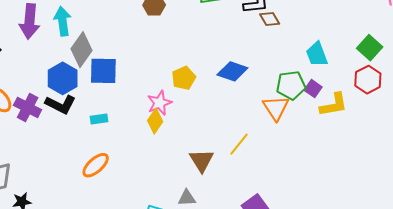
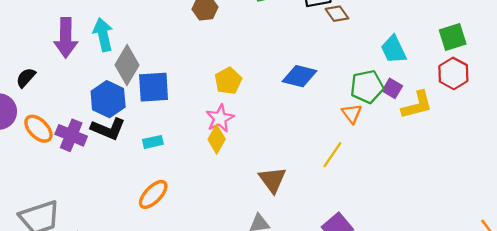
green square: (370, 48) -> (453, 37), turned 35
yellow pentagon: (184, 78) -> (228, 81), moved
orange triangle: (276, 108) -> (352, 114), size x0.7
yellow line: (239, 144) -> (332, 155), moved

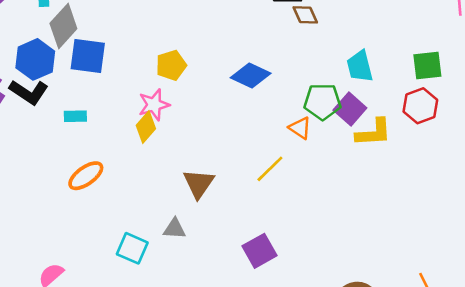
purple square: (392, 88) -> (350, 109), size x1.4
orange triangle: (352, 114) -> (300, 128), turned -30
orange ellipse: (153, 194) -> (86, 176), moved

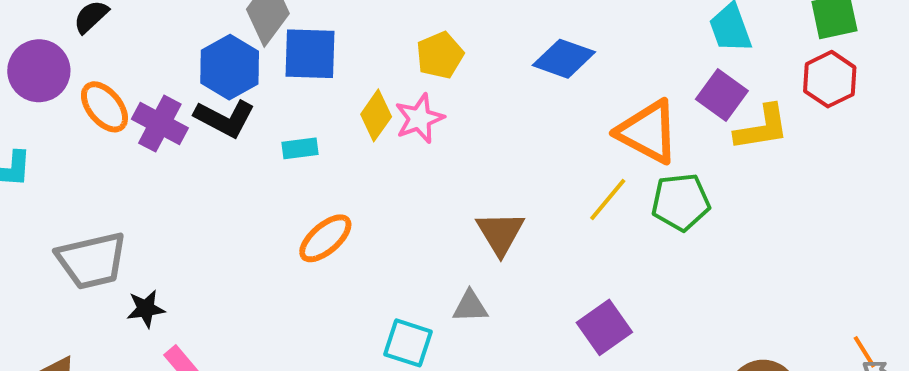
green pentagon: (323, 102) -> (681, 202), moved
yellow diamond: (146, 127) -> (376, 115), moved
orange triangle: (300, 128) -> (648, 132), size x1.8

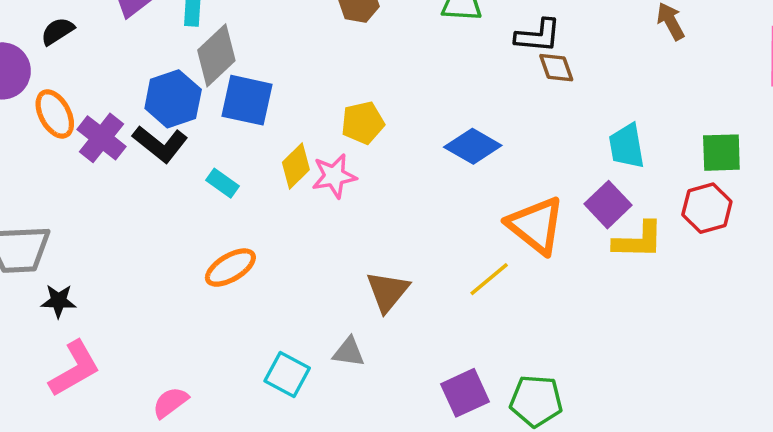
cyan rectangle: (300, 148) -> (223, 183), turned 32
green pentagon: (681, 202) -> (536, 401), moved

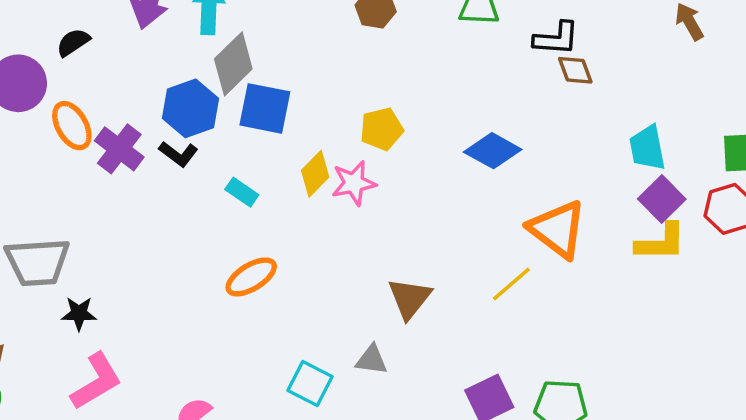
black L-shape: (160, 144) -> (178, 154), size x0.7
purple square: (608, 205) -> (662, 199), moved

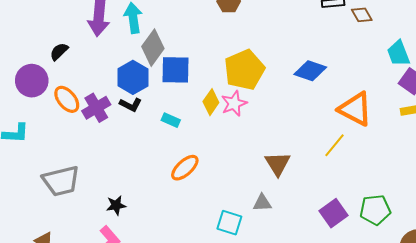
brown diamond: (575, 70) -> (362, 15), moved
yellow pentagon: (382, 129) -> (244, 70), size x1.6
purple cross: (119, 149) -> (96, 108), turned 32
black star: (79, 314) -> (116, 205), moved

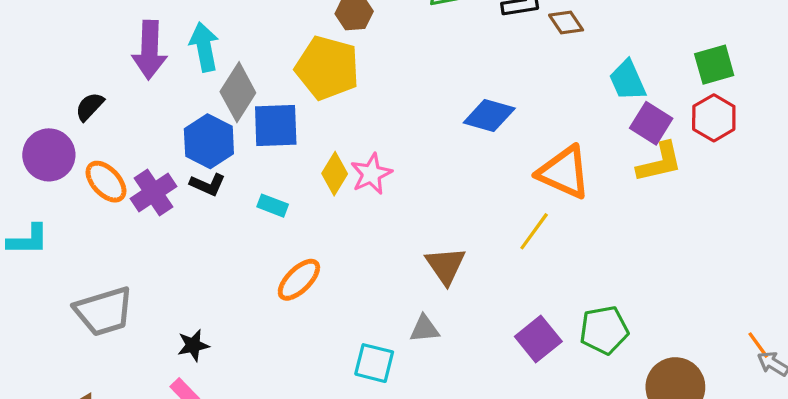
yellow pentagon: (244, 70) -> (327, 68), moved, turned -30

